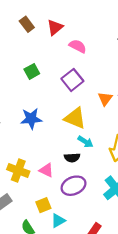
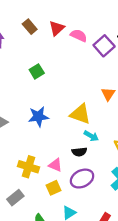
pink semicircle: (78, 46) -> (79, 35), moved
purple square: (72, 80) -> (104, 46), moved
yellow square: (43, 205) -> (54, 188), moved

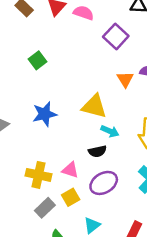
purple square: (104, 46) -> (116, 36), moved
gray rectangle: (15, 198) -> (45, 208), moved

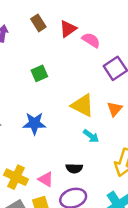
yellow triangle: (94, 106) -> (83, 105), moved
cyan arrow: (110, 131) -> (91, 136), moved

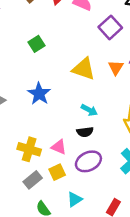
blue star: (34, 123) -> (39, 94), turned -30
cyan arrow: (91, 136) -> (89, 110), moved

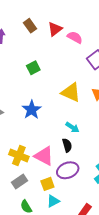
black semicircle: (85, 132) -> (67, 145), turned -104
pink triangle: (59, 147) -> (44, 156), size x1.5
yellow square: (57, 172) -> (47, 184), moved

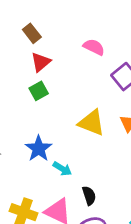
red triangle: (55, 29) -> (41, 62), moved
cyan arrow: (72, 127) -> (62, 169), moved

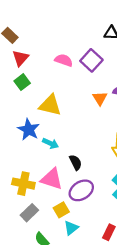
pink semicircle: (94, 47) -> (64, 60), moved
yellow triangle: (92, 123) -> (50, 105), moved

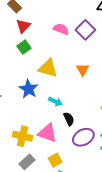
orange triangle: (100, 98) -> (83, 70), moved
cyan arrow: (51, 143) -> (55, 102), moved
purple ellipse: (81, 190) -> (83, 137), moved

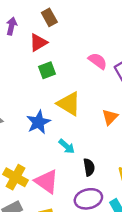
red triangle: (23, 26) -> (38, 42), moved
black semicircle: (69, 119) -> (89, 167), moved

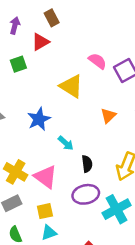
green square: (47, 70) -> (18, 64), moved
yellow triangle: (69, 104) -> (71, 86), moved

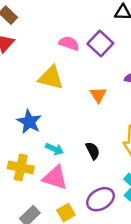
cyan arrow: (66, 143) -> (54, 149), moved
yellow cross: (16, 172) -> (21, 167), moved
purple ellipse: (86, 194) -> (100, 199), moved

